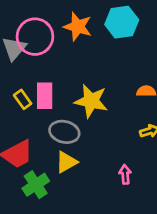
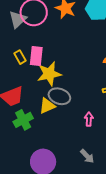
yellow star: (91, 101) -> (49, 74), moved, turned -30
gray ellipse: (64, 132) -> (59, 96), moved

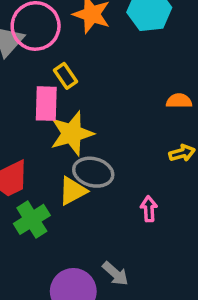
yellow rectangle: (20, 57) -> (65, 76), moved
gray arrow: (87, 156) -> (115, 274), moved

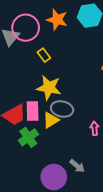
pink rectangle: (46, 104) -> (33, 111), moved
yellow star: (72, 133) -> (49, 88), turned 30

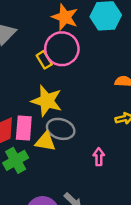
pink circle: (26, 28) -> (62, 49), moved
yellow triangle: (51, 120) -> (45, 142), turned 36

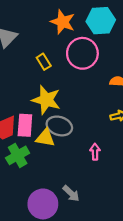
pink circle: (62, 49) -> (82, 53), moved

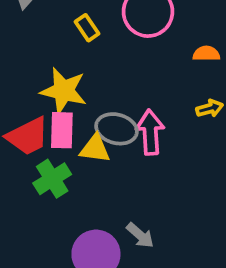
yellow star: (46, 100) -> (64, 91), moved
pink arrow: (95, 152) -> (150, 132), moved, size x1.6

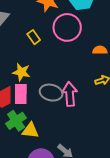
yellow star: (64, 91) -> (21, 72), size x0.7
yellow triangle: (95, 149) -> (30, 130), moved

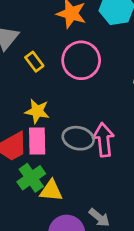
pink circle: (67, 27) -> (81, 60), moved
yellow rectangle: (34, 37) -> (34, 62), moved

